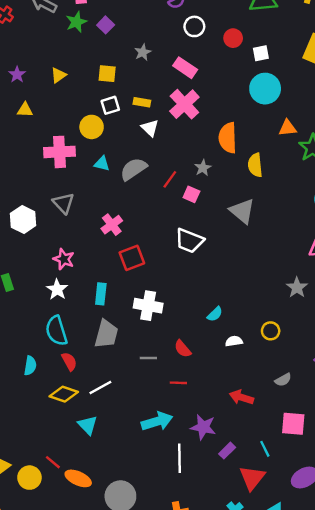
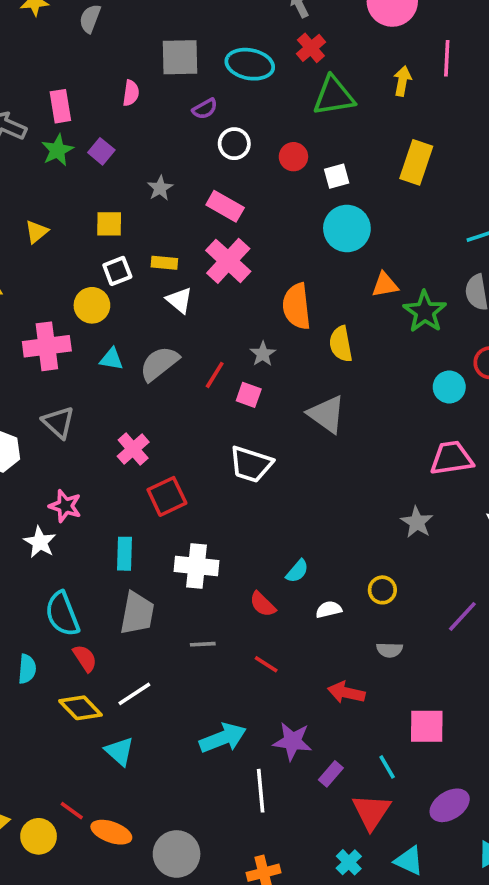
white star: (57, 289) -> (40, 542), moved
red semicircle: (183, 349) -> (263, 604), moved
gray semicircle: (283, 380) -> (389, 650), moved, turned 35
red line: (178, 383) -> (266, 664), moved, turned 35
yellow diamond: (64, 394) -> (80, 708), turned 32

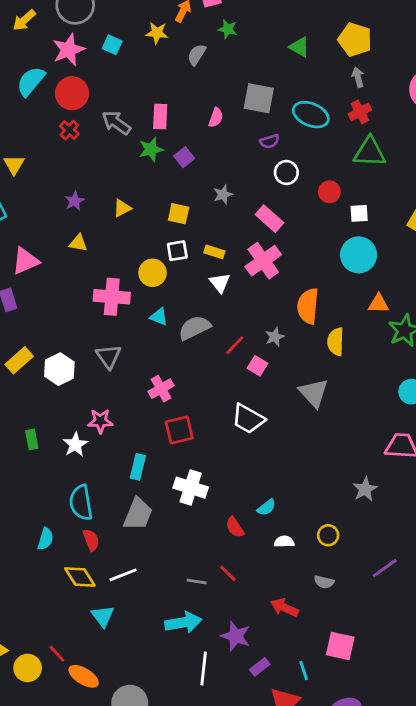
pink star: (65, 506) -> (100, 421), turned -30
gray line: (203, 644) -> (197, 582), moved

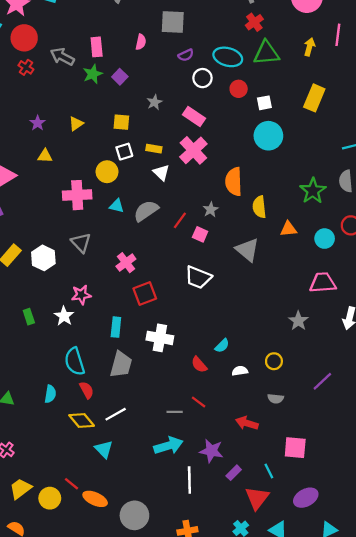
cyan ellipse: (311, 115) -> (228, 57), moved
orange triangle: (378, 304) -> (288, 229), moved

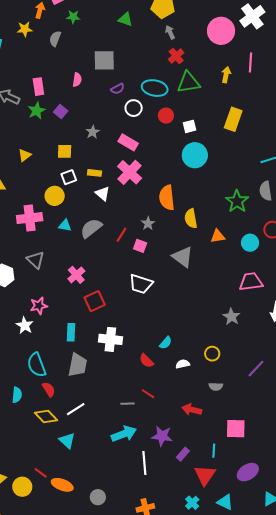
cyan line: (269, 471) -> (214, 451), turned 32
gray circle: (134, 515) -> (98, 497), size x0.6

